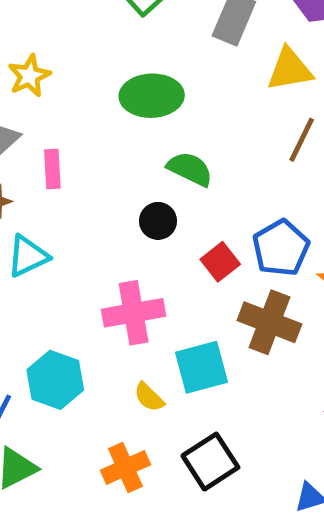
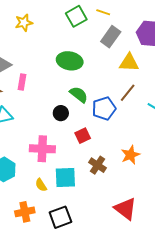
yellow star: (29, 76) -> (24, 23), moved
blue pentagon: (281, 248) -> (104, 108), moved
brown cross: (269, 322) -> (98, 165), size x0.7

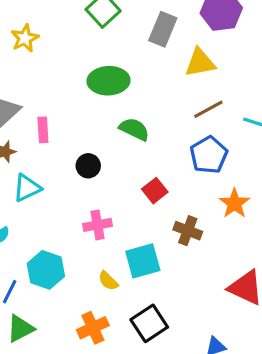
brown line: (128, 93) -> (208, 109), turned 36
blue pentagon: (104, 108) -> (209, 155), moved
black circle: (61, 113) -> (88, 166), moved
pink cross: (42, 149) -> (98, 225), size x0.7

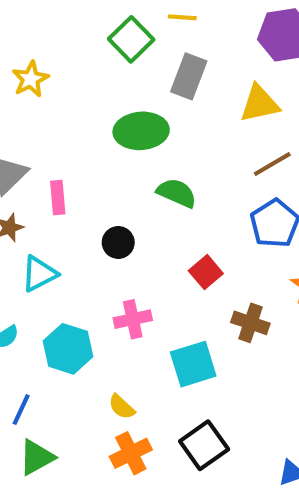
gray rectangle: (163, 29) -> (189, 76), moved
cyan hexagon: (46, 270) -> (68, 349), moved
yellow semicircle: (108, 281) -> (122, 407), moved

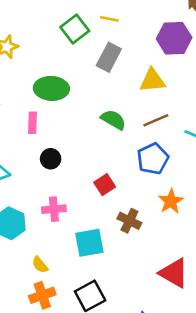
green ellipse: (141, 131) -> (51, 88), moved
green semicircle: (177, 193) -> (113, 120), moved
pink rectangle: (58, 198) -> (32, 123), moved

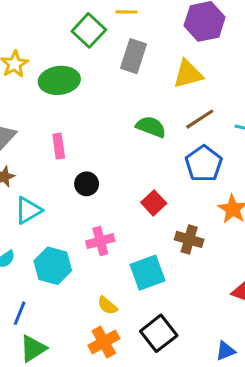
green ellipse: (51, 88) -> (59, 80), moved
yellow semicircle: (40, 265) -> (107, 306), moved

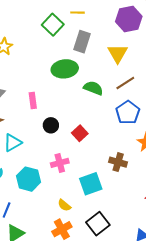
yellow triangle: (188, 74) -> (118, 54), turned -45
green ellipse: (59, 80) -> (65, 69), moved
red square: (154, 203) -> (80, 133), moved

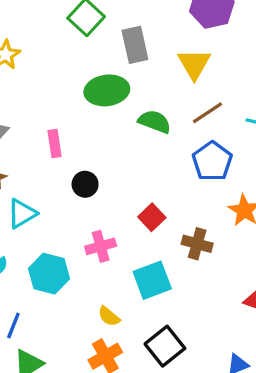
gray rectangle: (82, 42) -> (135, 45), turned -30
red square: (80, 133) -> (152, 217), moved

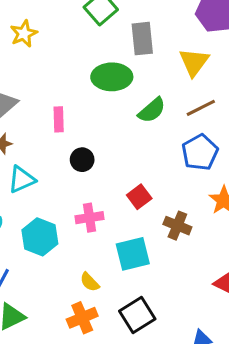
green semicircle: (155, 122) -> (152, 110), turned 112

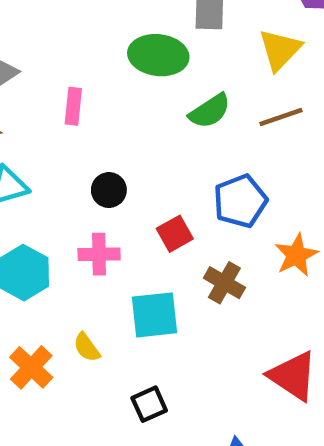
blue pentagon: (200, 152) -> (240, 201), moved
black circle: (82, 160) -> (109, 190), moved
black square: (137, 315) -> (149, 404), size x0.7
orange cross: (82, 318) -> (31, 367), moved, turned -32

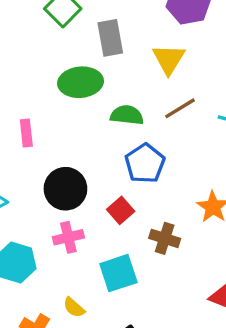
green semicircle: (210, 111) -> (127, 115), turned -128
black circle: (109, 190) -> (65, 189), size x1.6
blue pentagon: (240, 201) -> (145, 163), moved

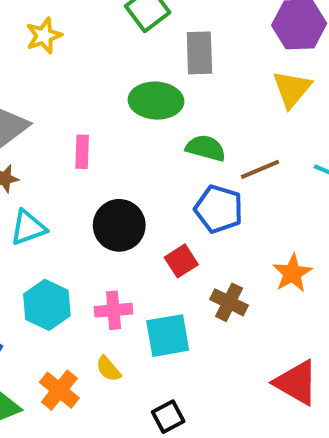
yellow triangle: (169, 59) -> (292, 89), moved
brown line: (180, 108) -> (260, 169), moved
blue pentagon: (145, 163) -> (219, 209), turned -30
pink cross: (68, 237) -> (114, 310), moved

